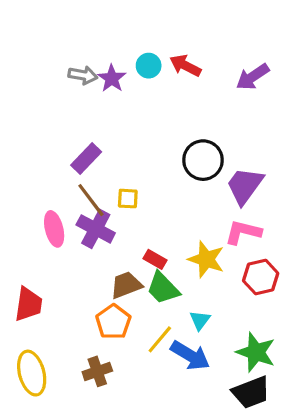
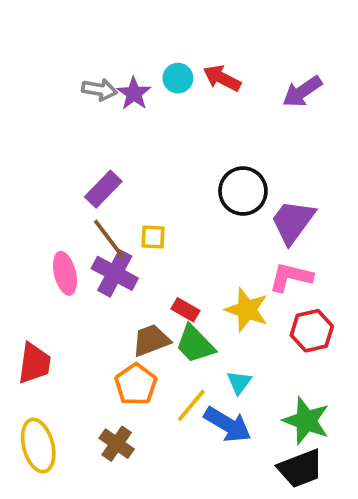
brown cross: (97, 371) -> (117, 444), turned -36

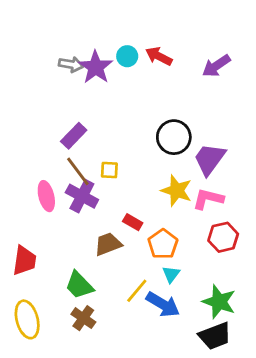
purple star: (134, 93) -> (96, 67), size x1.4
yellow star: (247, 310) -> (177, 191), moved
green trapezoid: (195, 344) -> (79, 285), moved
orange pentagon: (136, 384) -> (163, 244), moved

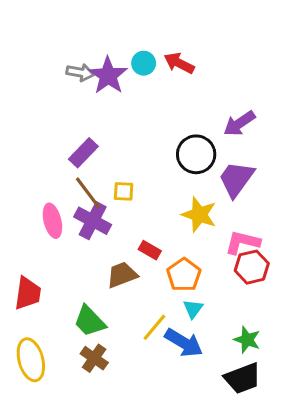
purple arrow: (216, 66) -> (239, 123), moved
pink L-shape: (208, 199) -> (242, 242), moved
green star: (219, 302) -> (247, 340), size x0.7

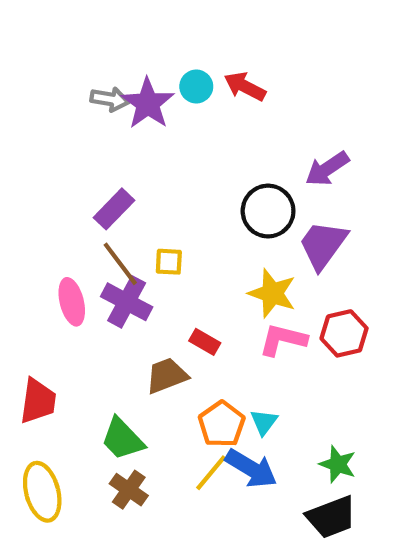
pink L-shape: (242, 242) -> (283, 340), moved
red hexagon: (252, 267) -> (344, 333), moved
orange pentagon: (184, 275) -> (222, 424), moved
yellow line: (154, 327) -> (211, 473), moved

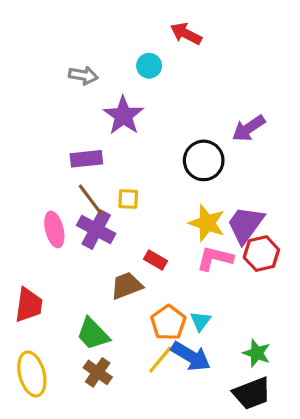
red arrow: (245, 86) -> (186, 34), moved
purple star: (148, 103) -> (123, 115), moved
purple rectangle: (114, 209) -> (86, 159), turned 40
purple trapezoid: (323, 245) -> (245, 225), moved

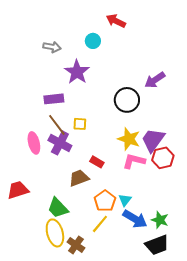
red trapezoid: (29, 305) -> (18, 190), turned -115
blue arrow: (191, 356) -> (135, 219), moved
brown cross: (98, 372) -> (76, 245), moved
yellow ellipse: (32, 374) -> (55, 233), moved

